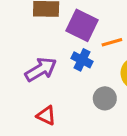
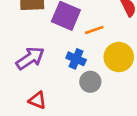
blue cross: (82, 60) -> (76, 59), moved

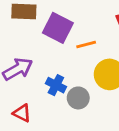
blue cross: (76, 59) -> (56, 85), moved

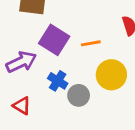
purple square: (58, 28) -> (54, 40), moved

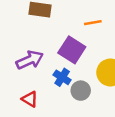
purple square: (54, 40) -> (72, 50), moved
orange line: (91, 43) -> (93, 23), moved

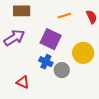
purple arrow: (30, 60) -> (14, 38), moved

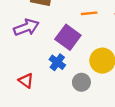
gray circle: (62, 70) -> (81, 82), moved

